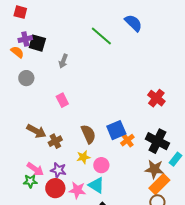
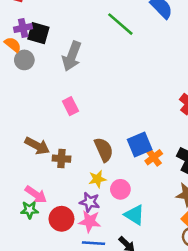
gray arrow: (63, 61) -> (72, 56), size x1.6
gray circle: (26, 78) -> (24, 60), moved
brown cross: (55, 141) -> (61, 159), turned 32
purple star: (58, 170) -> (90, 202), moved
cyan triangle: (96, 185) -> (134, 215), moved

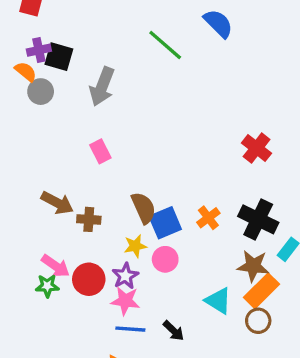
blue square: (140, 144) -> (165, 223), moved
purple star: (90, 202) -> (125, 276), turned 30
cyan triangle: (134, 215) -> (218, 301), moved
red circle: (61, 219) -> (89, 279), moved

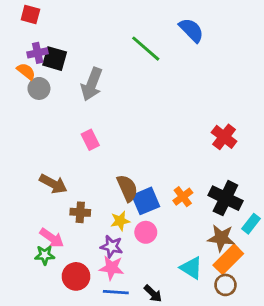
brown cross: (89, 219) -> (80, 212), moved
purple star: (125, 276) -> (112, 247), turned -30
red circle: (89, 279) -> (76, 276), moved

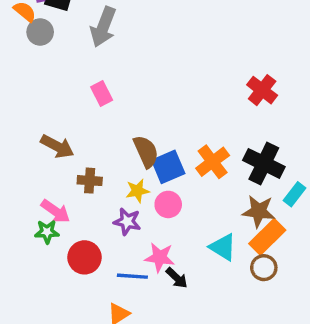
orange cross: (183, 197) -> (213, 162), size x1.4
pink star: (112, 268) -> (160, 257), moved

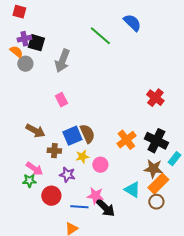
blue square: (168, 167) -> (72, 136), moved
purple star: (127, 222) -> (67, 175), moved
black arrow: (177, 278) -> (105, 208), size x1.5

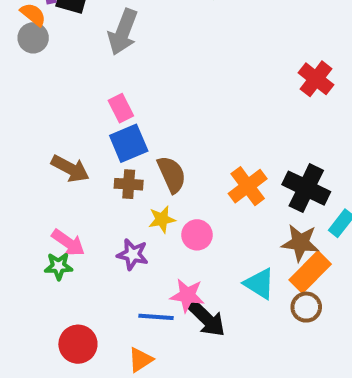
gray circle: (25, 64) -> (33, 38), moved
red cross: (155, 98) -> (316, 79), moved
blue square: (72, 136) -> (129, 143), moved
brown cross: (54, 151) -> (129, 184), moved
red circle: (51, 196) -> (78, 344), moved

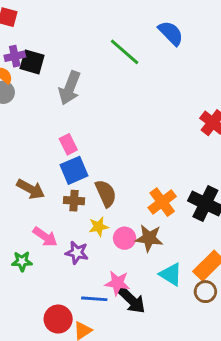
pink arrow: (68, 243) -> (45, 237), moved
brown star: (300, 243) -> (149, 238), moved
red circle: (78, 344) -> (58, 319), moved

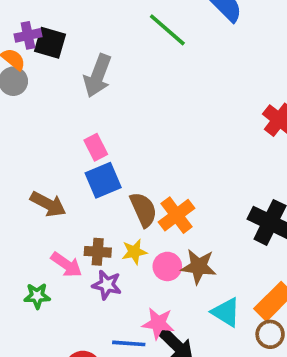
brown cross: (74, 201) -> (98, 252), moved
orange cross: (162, 202) -> (177, 215), moved

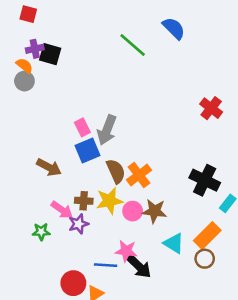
gray arrow: (98, 76) -> (107, 130), moved
yellow star: (134, 252) -> (109, 201), size x1.5
purple star: (107, 285) -> (79, 224), moved, turned -30

